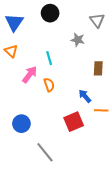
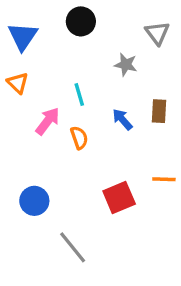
blue arrow: (85, 96) -> (122, 119), moved

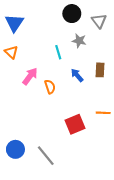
black circle: (81, 21) -> (72, 14), moved
cyan line: (79, 95) -> (58, 52), moved
blue circle: (34, 201) -> (15, 149), moved

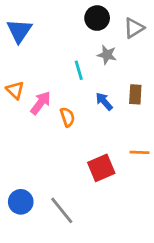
gray triangle: (99, 21) -> (134, 28), turned 35
orange triangle: (11, 52) -> (15, 90), moved

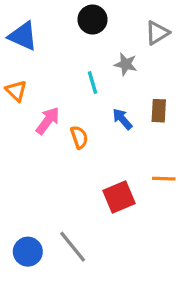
black circle: (97, 18) -> (92, 20), moved
blue triangle: (19, 31) -> (23, 36), turned -40
orange triangle: (15, 90) -> (16, 91), moved
blue circle: (21, 202) -> (28, 252), moved

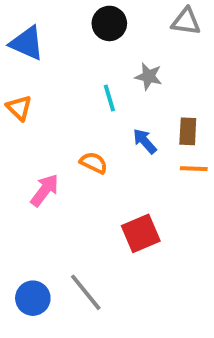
gray triangle: (157, 33) -> (186, 21), moved, turned 40
pink arrow: (48, 121) -> (45, 190), moved
orange semicircle: (79, 137) -> (94, 163), turned -45
orange line: (164, 179) -> (194, 169), moved

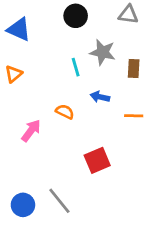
gray star: (149, 76) -> (103, 52), size x1.4
orange triangle: (19, 108) -> (14, 74), turned 36
brown rectangle: (188, 131) -> (134, 68), moved
blue arrow: (145, 141) -> (100, 97), turned -36

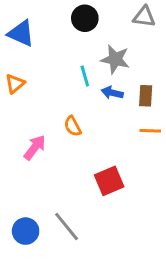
brown rectangle: (134, 68) -> (146, 96), moved
blue arrow: (100, 97) -> (112, 93), moved
orange semicircle: (65, 112) -> (73, 126), turned -144

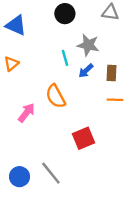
blue arrow: (112, 93) -> (86, 71), turned -56
orange semicircle: (73, 126) -> (56, 96), size x1.5

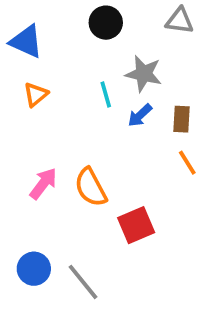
orange triangle: (11, 64) -> (36, 94), moved
orange semicircle: (56, 96) -> (91, 187), moved
orange line: (115, 100) -> (187, 163), turned 56
blue circle: (19, 177) -> (34, 269), moved

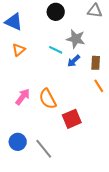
cyan line: (106, 94) -> (56, 50), turned -48

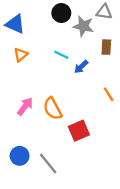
gray star: (76, 39) -> (83, 26), moved
brown rectangle: (96, 63) -> (106, 47), moved

